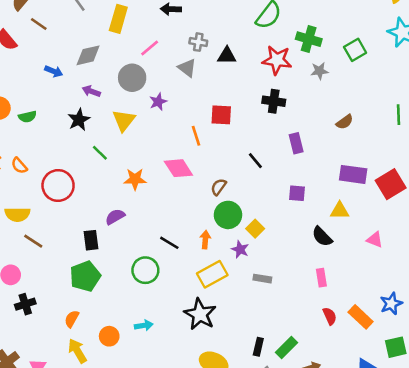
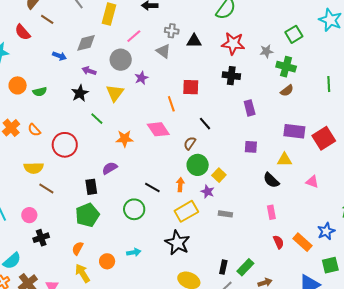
green cross: (309, 39) -> (286, 67), moved
black line: (255, 161) -> (205, 124), moved

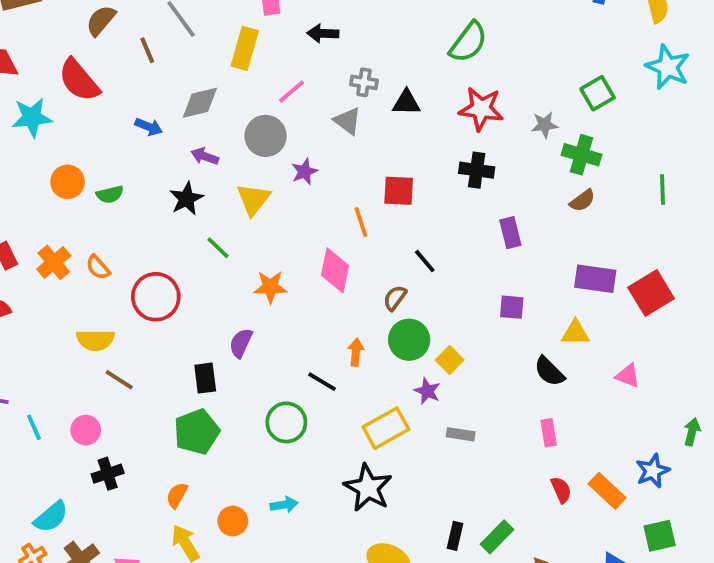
brown line: (47, 19) -> (147, 50), moved, turned 32
red semicircle: (23, 32) -> (79, 80), size x1.4
pink diamond: (158, 129) -> (335, 270), turned 45
purple semicircle: (110, 168) -> (241, 343), turned -35
orange arrow: (180, 185) -> (356, 352), moved

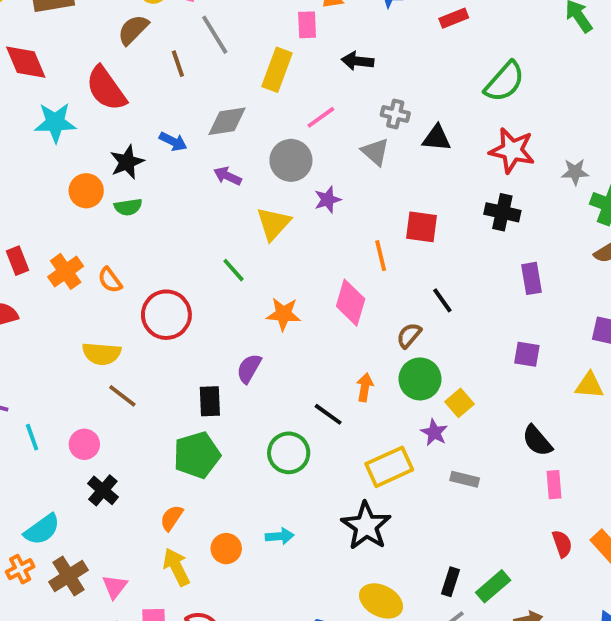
black star: (186, 199) -> (127, 162), moved
black semicircle: (549, 371) -> (537, 441), moved
black cross: (108, 474) -> (103, 490), turned -36

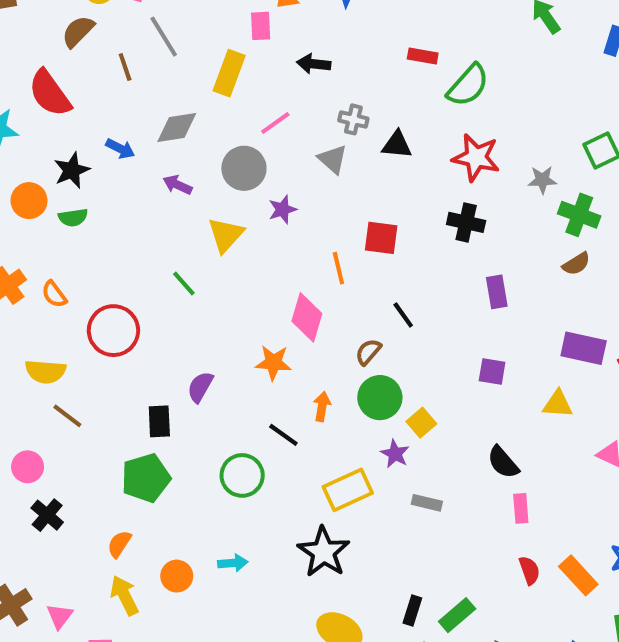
red rectangle: (454, 18) -> (423, 56), moved, turned 32
orange star: (283, 314) -> (273, 363), moved

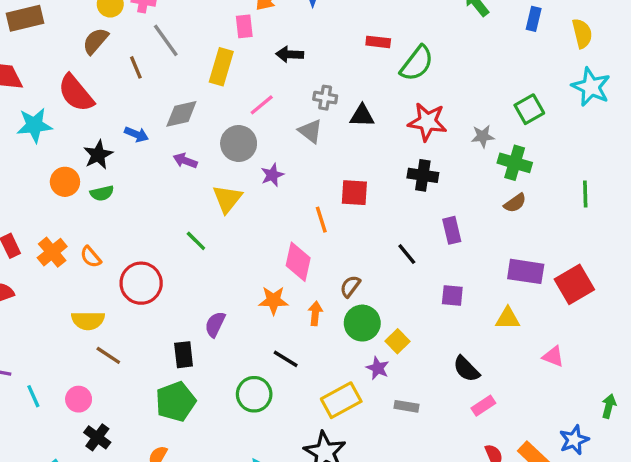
black line: (403, 315) -> (407, 254), moved
orange arrow: (322, 406) -> (315, 313), moved
pink rectangle: (521, 508) -> (483, 406), turned 65

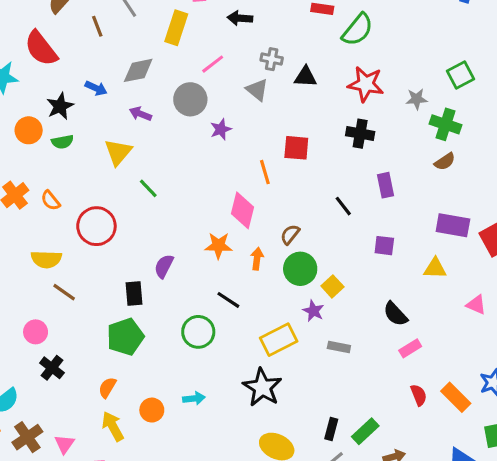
yellow triangle: (227, 199) -> (118, 152), moved

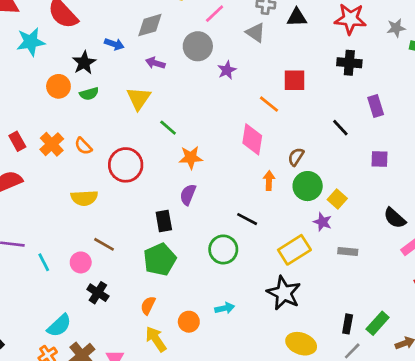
orange line: (265, 172) -> (269, 104), turned -30
orange star: (219, 246) -> (191, 157), moved
brown line: (64, 292) -> (104, 244), moved

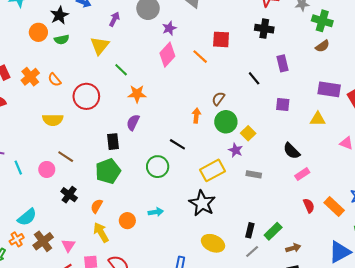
purple arrow: (155, 63) -> (114, 19), turned 96
pink diamond: (252, 139) -> (167, 55), moved, turned 30
black cross: (98, 293) -> (69, 195), moved

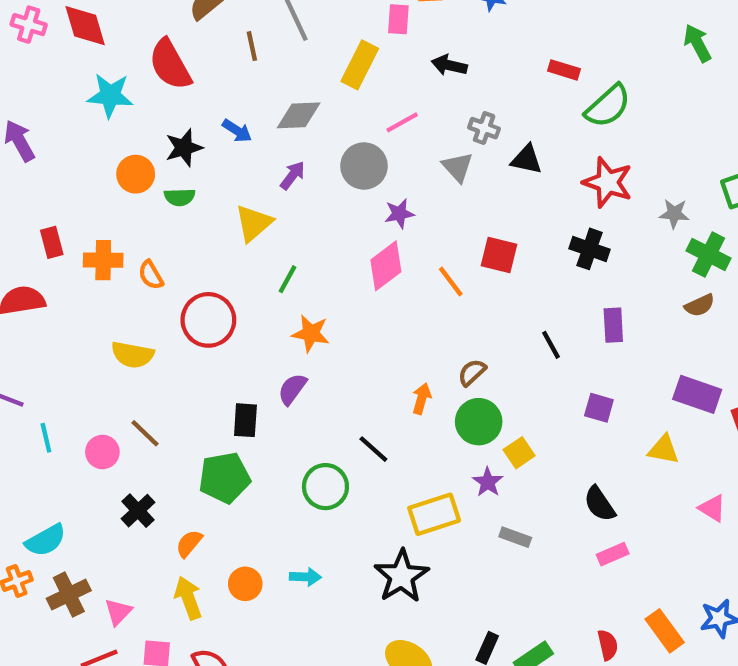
green line: (121, 70) -> (287, 279), turned 64
orange cross: (30, 77) -> (103, 260), turned 30
red semicircle: (309, 206) -> (608, 645), moved

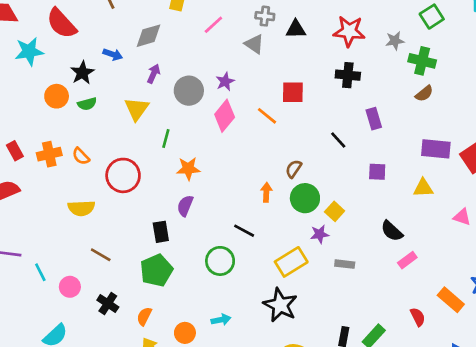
gray circle: (364, 166) -> (189, 91), moved
pink circle: (102, 452) -> (70, 287), moved
purple star: (488, 482) -> (320, 234), turned -30

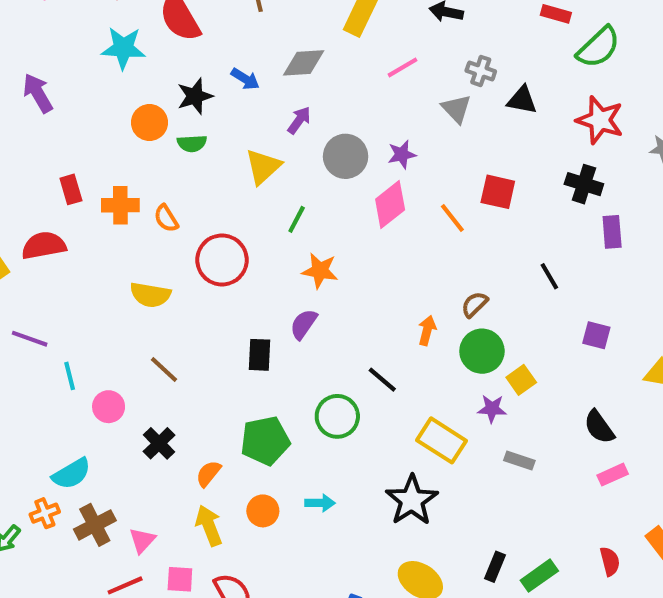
purple rectangle: (374, 119) -> (612, 232), moved
yellow rectangle: (291, 262) -> (442, 440), turned 52
green pentagon: (156, 270) -> (265, 441), moved

